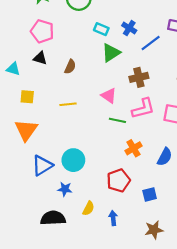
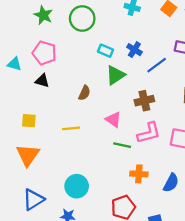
brown semicircle: (70, 67) -> (84, 93), moved
cyan triangle: (13, 69) -> (14, 64), moved
orange cross: (133, 148) -> (139, 174), turned 35
blue triangle: (42, 165) -> (33, 200), moved

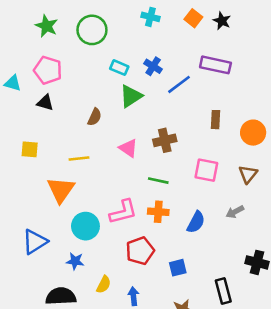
brown cross: (144, 101) -> (165, 140), moved
pink L-shape: (149, 133) -> (123, 212), moved
green line: (122, 145) -> (158, 181), moved
orange triangle: (28, 155) -> (61, 190), moved

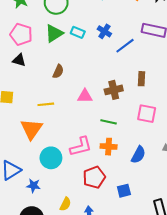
green triangle: (131, 96) -> (54, 33), moved
brown rectangle: (215, 120) -> (141, 79), moved
pink triangle: (128, 148) -> (85, 96), turned -35
blue star: (75, 261) -> (33, 186), moved

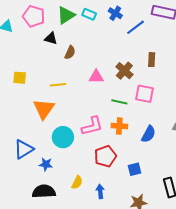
black triangle: (19, 60) -> (51, 38), moved
brown cross: (114, 90) -> (124, 71), turned -36
pink square: (147, 114) -> (145, 94), moved

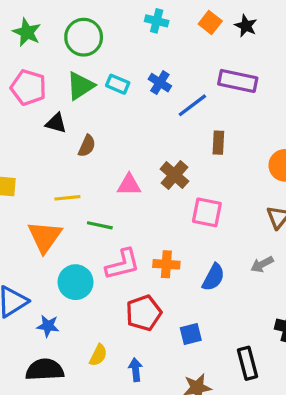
brown rectangle: (152, 60) -> (218, 143), moved
green line: (119, 102) -> (100, 225), moved

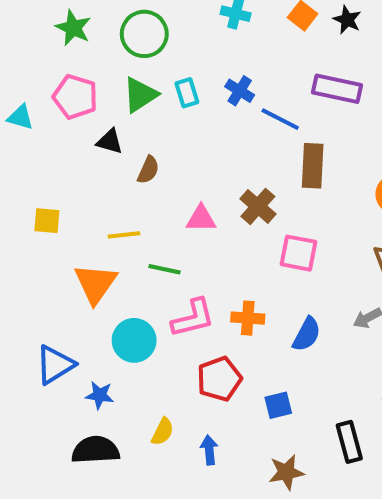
cyan rectangle: (118, 84) -> (187, 93), turned 50
blue line: (192, 105) -> (280, 119), turned 64
brown rectangle: (218, 143) -> (313, 166), size x1.5

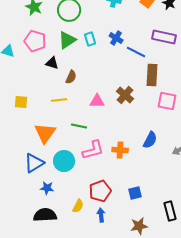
yellow line: (124, 235) -> (59, 100), moved
pink square: (298, 253) -> (167, 101), moved
blue semicircle: (307, 334) -> (150, 140), moved
blue triangle: (55, 365) -> (34, 163), moved
red pentagon: (219, 379) -> (100, 191), moved

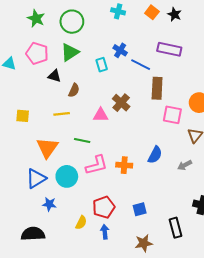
cyan rectangle: (90, 39) -> (102, 65), moved
brown cross: (125, 95) -> (121, 103), moved
black semicircle: (45, 215) -> (33, 234), moved

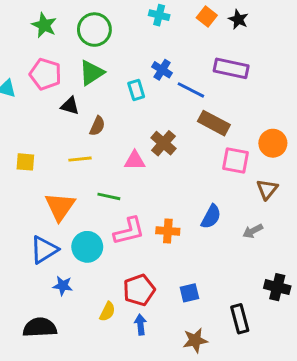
brown rectangle: (157, 88) -> (214, 123), turned -65

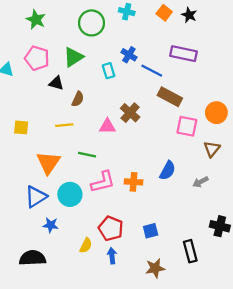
green circle: (94, 30) -> (91, 23), moved
red pentagon: (139, 290) -> (111, 228), turned -30

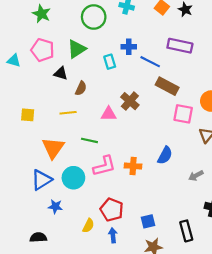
blue cross: (129, 55) -> (129, 47), turned -32
gray arrow: (200, 182) -> (196, 176), moved
blue square: (151, 231) -> (148, 221), moved
black semicircle: (32, 258) -> (38, 237), size x0.7

